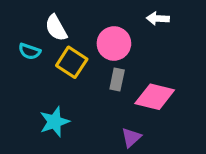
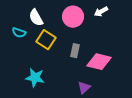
white arrow: (158, 18) -> (101, 12), turned -32
pink circle: (114, 44) -> (73, 17), moved
cyan star: (55, 122) -> (35, 78), turned 30

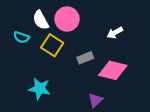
white arrow: (101, 12) -> (115, 33), moved
pink circle: (73, 17) -> (67, 19), moved
gray rectangle: (75, 51) -> (85, 58), turned 56

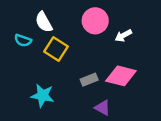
pink circle: (67, 19) -> (95, 21), moved
gray rectangle: (85, 58) -> (89, 80), moved
purple triangle: (96, 100) -> (103, 108), turned -49

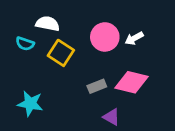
pink circle: (95, 21) -> (105, 37), moved
white semicircle: (44, 22) -> (48, 24), turned 130
cyan star: (43, 96) -> (30, 104), moved

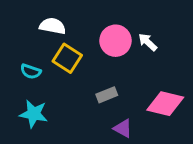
white arrow: (134, 38) -> (148, 42), turned 72
cyan semicircle: (25, 44) -> (31, 71), moved
pink diamond: (131, 82) -> (165, 104), moved

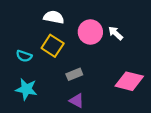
white semicircle: (53, 26) -> (54, 17), moved
gray rectangle: (107, 95) -> (74, 74), moved
purple triangle: (123, 128) -> (77, 101), moved

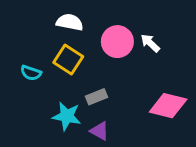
cyan star: (26, 89) -> (67, 116), moved

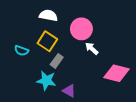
white arrow: (150, 43) -> (92, 49), moved
gray rectangle: (97, 97) -> (57, 61), moved, turned -32

